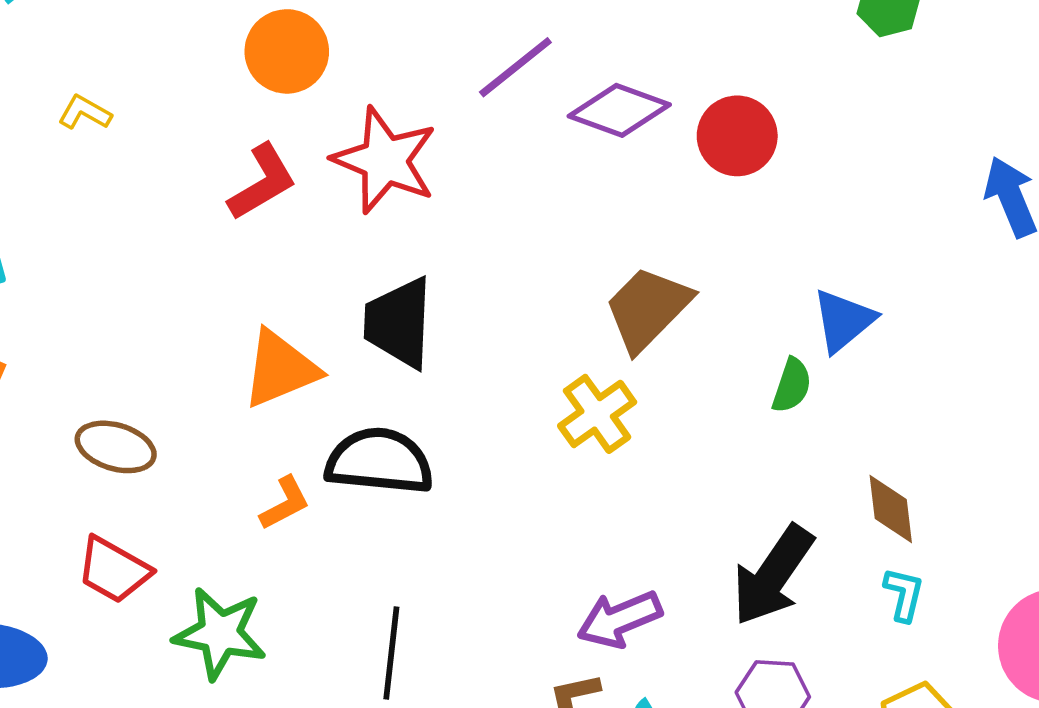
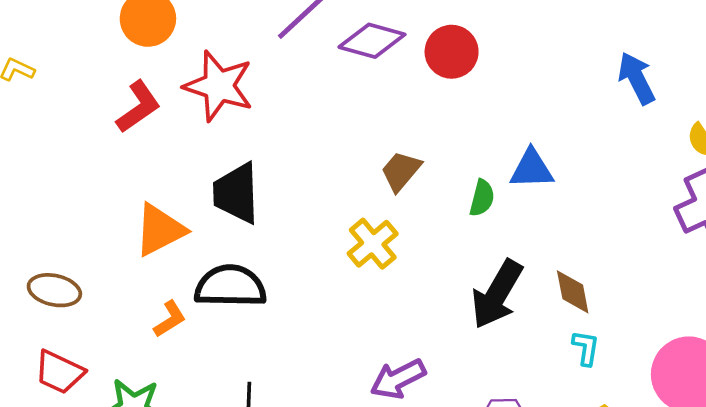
brown trapezoid: (648, 309) -> (401, 171), size x0.7
blue triangle: (843, 321) -> (532, 169), turned 42
green semicircle: (792, 385) -> (482, 198), moved
black arrow: (773, 575) -> (497, 294), moved

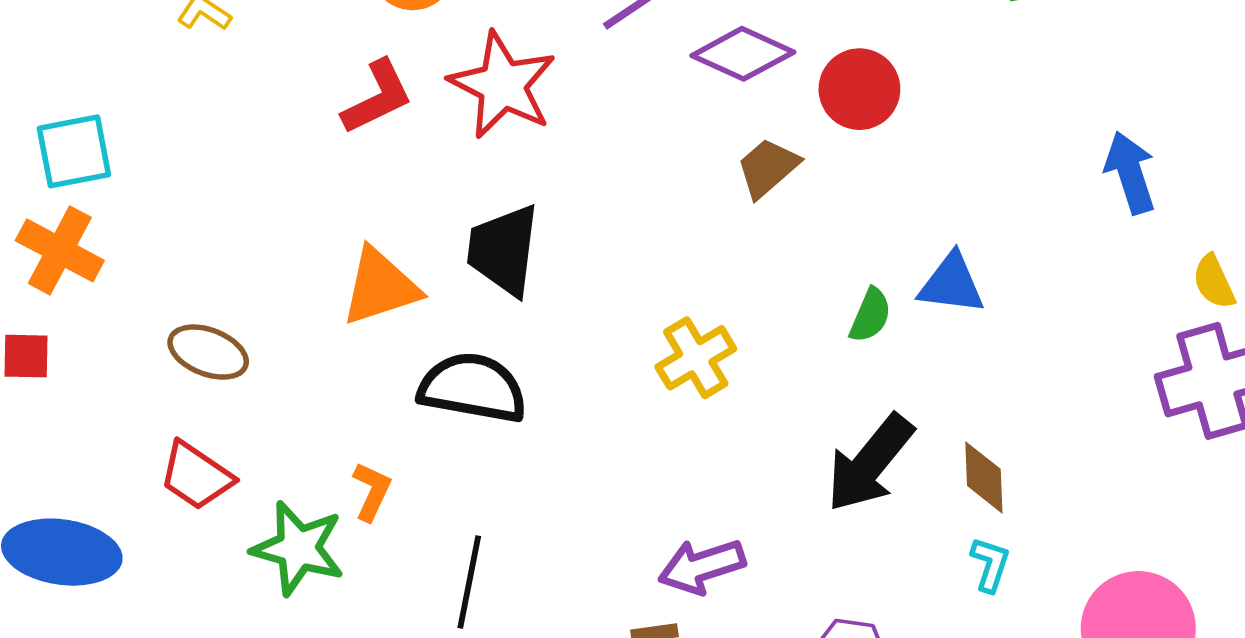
brown trapezoid: (401, 171) -> (768, 168), moved
orange L-shape: (170, 319) -> (372, 491), moved, turned -42

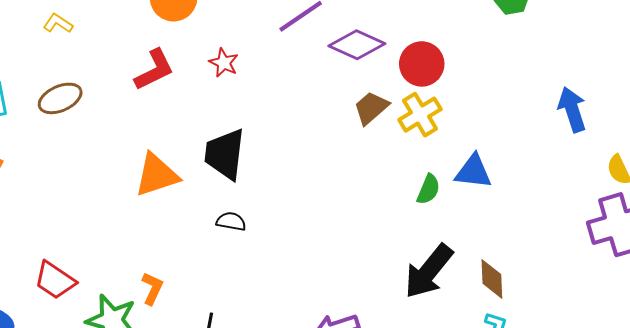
red star: (503, 85) -> (224, 63), size x0.5
brown ellipse: (208, 352) -> (60, 98), moved, turned -45
yellow cross: (696, 358) -> (420, 115), moved
black semicircle: (473, 388) -> (231, 221), moved, size x0.5

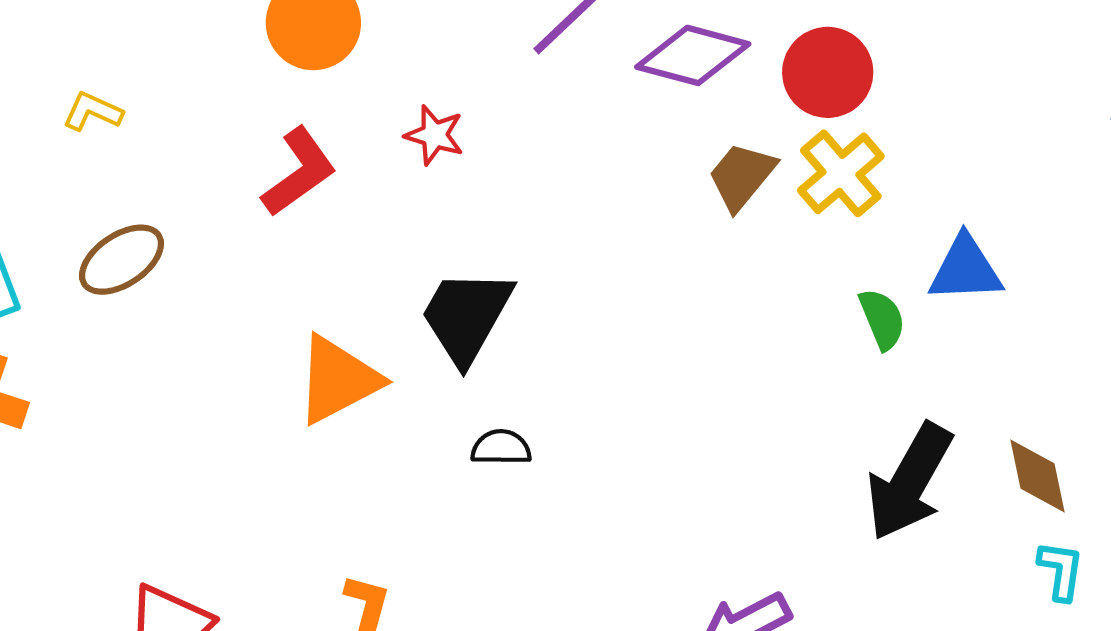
black trapezoid: (225, 154) -> (466, 316), turned 32
green semicircle: (428, 189) -> (882, 319), turned -36

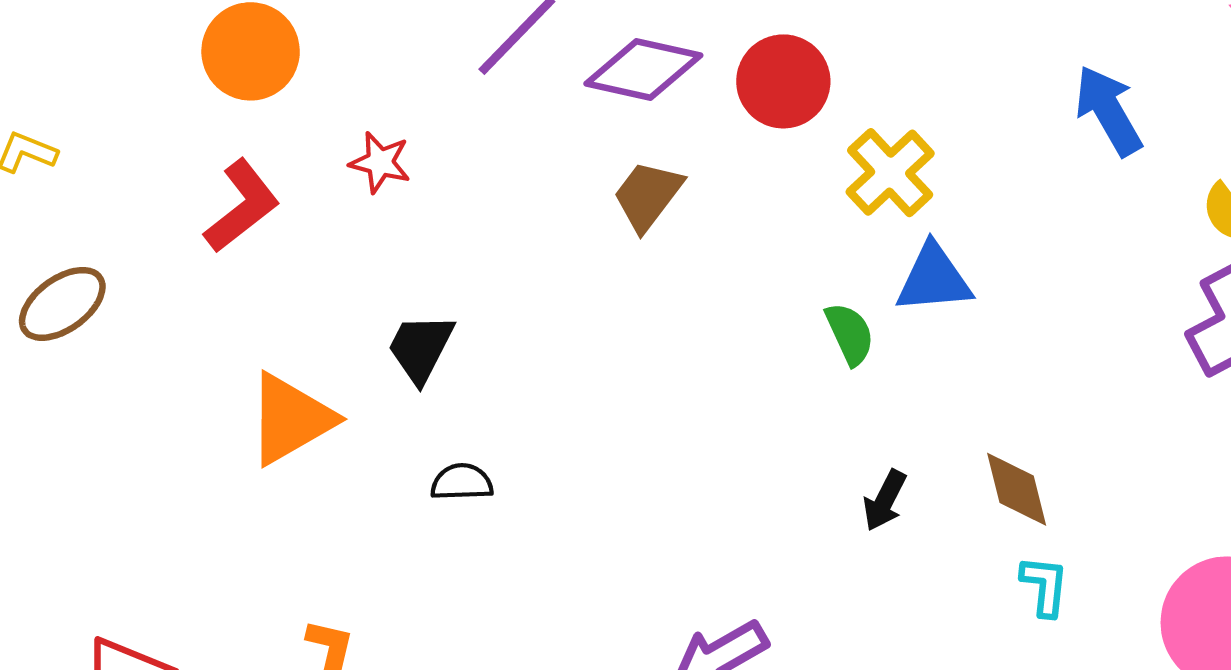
yellow cross: (841, 173) -> (890, 173), moved
brown trapezoid: (742, 176) -> (648, 196), moved
black trapezoid: (466, 316) -> (421, 348), size x0.7
black arrow: (909, 482) -> (885, 500), size x0.5

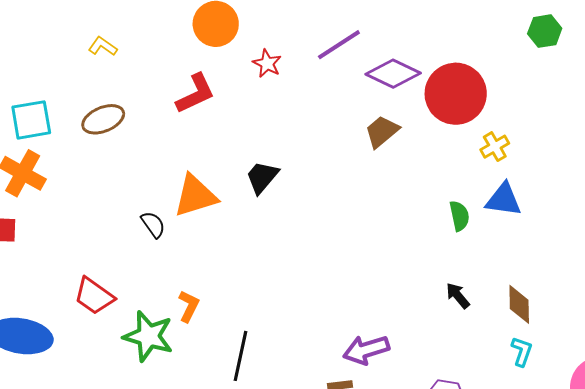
red circle: (783, 81) -> (456, 94), size x1.4
red star: (380, 162) -> (267, 64), moved
yellow cross: (890, 173) -> (495, 147), size x0.7
black semicircle: (462, 482) -> (153, 225), moved, turned 44
black arrow: (885, 500) -> (458, 296), turned 100

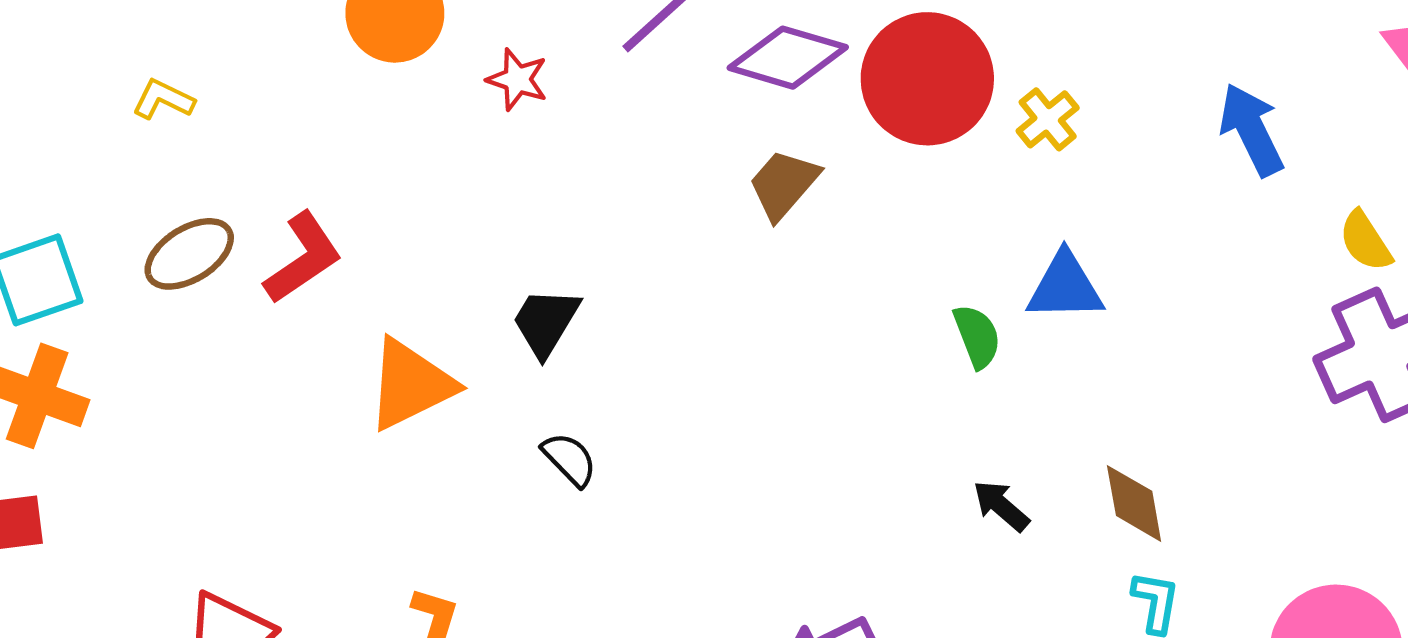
red L-shape: (195, 94) -> (303, 258), moved
yellow cross: (495, 147) -> (1048, 119), moved
black semicircle: (153, 225) -> (570, 459), moved

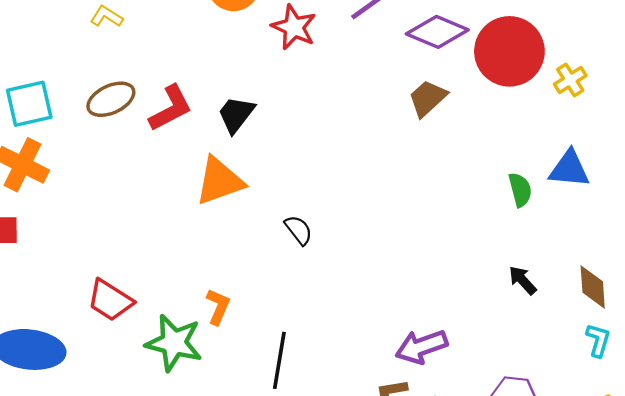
red star: (517, 79) -> (294, 27), size x1.4
black trapezoid: (546, 322) -> (236, 114), moved

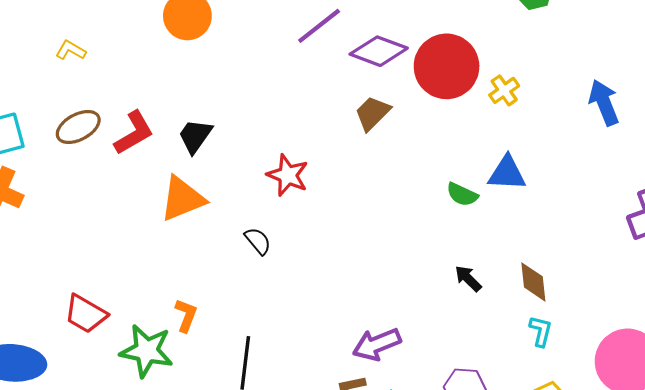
red star: (294, 27) -> (288, 175), moved
green semicircle: (520, 190) -> (462, 194), turned 132

